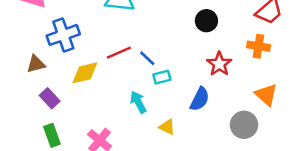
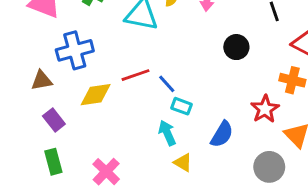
red star: (219, 64) -> (265, 109), moved
cyan rectangle: (162, 77) -> (182, 106), turned 30
cyan arrow: (138, 102) -> (167, 133), moved

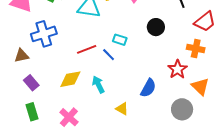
yellow diamond: (96, 95) -> (70, 79), moved
cyan rectangle: (182, 106) -> (120, 40), moved
cyan arrow: (167, 133) -> (98, 84), moved

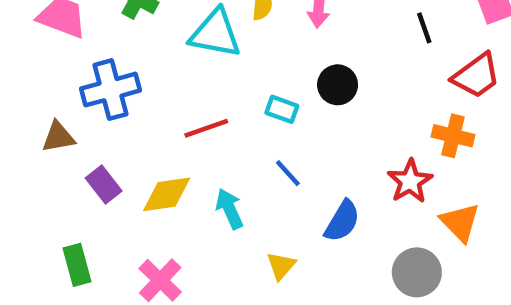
black circle: (156, 27) -> (338, 85), moved
blue line: (109, 55) -> (288, 173), moved
purple rectangle: (31, 83) -> (104, 184), moved
yellow triangle: (122, 109) -> (281, 266), turned 40

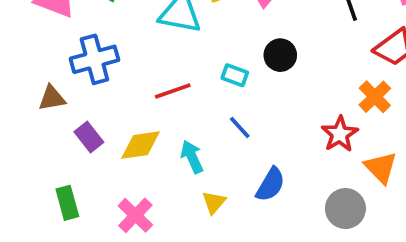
orange cross: (453, 136) -> (375, 97), turned 32
blue semicircle: (342, 221) -> (270, 185), moved
yellow triangle: (281, 266) -> (214, 202), moved

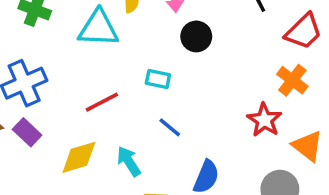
black circle: (280, 55) -> (196, 36), moved
purple rectangle: (89, 137) -> (27, 132), moved

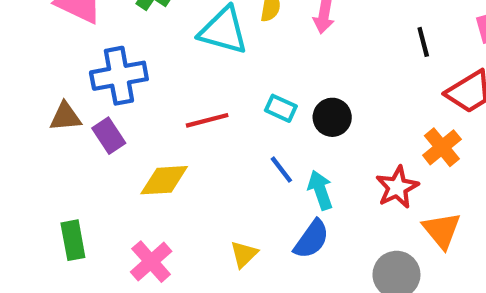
black circle: (196, 36) -> (332, 117), moved
cyan arrow: (129, 161) -> (320, 190), moved

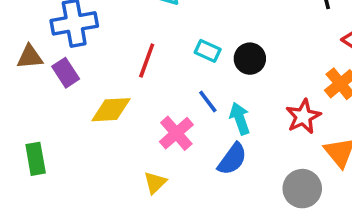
red line: (207, 120) -> (147, 61), turned -56
yellow triangle: (244, 254) -> (155, 183), moved
pink cross: (151, 262) -> (176, 133), moved

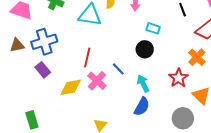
cyan rectangle: (208, 51) -> (153, 28), moved
brown triangle: (30, 57) -> (17, 45), moved
blue line: (208, 101) -> (118, 69), moved
pink cross: (176, 133) -> (97, 81), moved

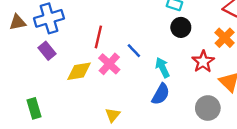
black circle: (145, 49) -> (181, 27), moved

